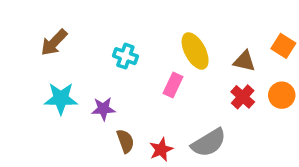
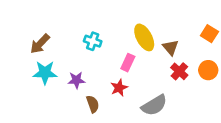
brown arrow: (54, 42) -> (40, 44), moved
brown triangle: (244, 61) -> (171, 48), moved, turned 36
red star: (161, 150) -> (119, 88), moved

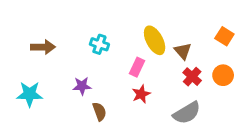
brown arrow: (40, 44) -> (43, 47), turned -135
cyan star: (45, 73) -> (30, 94), moved
red star: (119, 88) -> (141, 94), moved
gray semicircle: (154, 105) -> (187, 113), moved

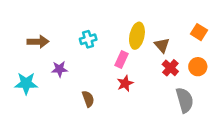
yellow ellipse: (155, 40) -> (137, 36), turned 40
cyan cross: (99, 44) -> (88, 39), turned -35
purple star: (82, 86) -> (59, 69), moved
gray semicircle: (187, 113) -> (185, 100), moved, turned -75

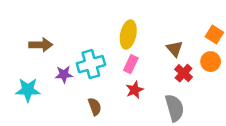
yellow ellipse: (137, 36) -> (128, 35), moved
cyan cross: (88, 39) -> (91, 64), moved, size x1.5
orange circle: (198, 67) -> (211, 62), moved
gray semicircle: (185, 100) -> (175, 108), moved

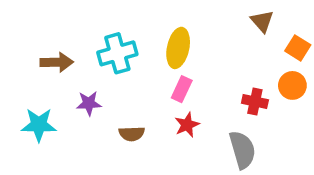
brown triangle: (175, 49) -> (262, 21), moved
cyan cross: (91, 64) -> (117, 53), moved
red cross: (184, 73) -> (255, 102), turned -30
brown semicircle: (95, 107) -> (132, 134), moved, turned 108

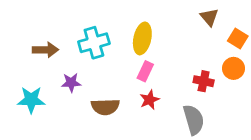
brown semicircle: (132, 134) -> (105, 107), size x1.4

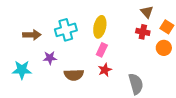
red cross: (204, 81) -> (143, 32), moved

